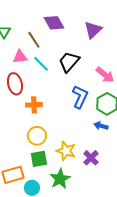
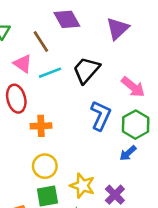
pink triangle: (20, 57) -> (23, 64), turned 42
cyan line: (41, 64) -> (50, 73), turned -66
blue arrow: (101, 126) -> (128, 153), turned -56

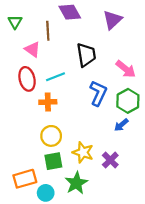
brown line: (41, 42) -> (48, 31), turned 30
black trapezoid: (86, 70) -> (86, 55), turned 130
cyan line: (50, 73) -> (56, 77), moved

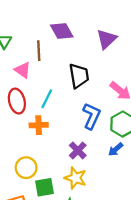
cyan line: (56, 77) -> (47, 99), turned -42
yellow circle: (51, 136) -> (26, 168), moved
purple cross: (110, 160) -> (78, 150), moved

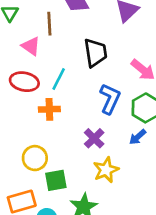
red ellipse: (17, 101) -> (24, 82), turned -65
yellow star: (75, 178) -> (106, 170), moved, turned 30

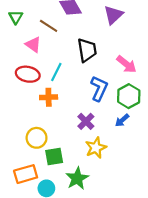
brown line: (49, 24) -> (49, 26), turned -54

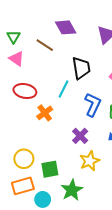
pink triangle: (33, 45) -> (17, 59), moved
cyan line: (56, 72) -> (63, 89), moved
orange cross: (49, 97) -> (45, 113), turned -35
yellow circle: (37, 138) -> (24, 159), moved

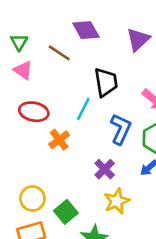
green square: (50, 169) -> (66, 212), turned -30

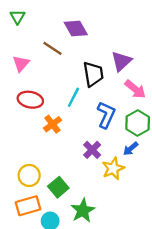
purple triangle: (138, 39) -> (121, 61), moved
green triangle: (19, 42) -> (17, 17), moved
pink triangle: (23, 70) -> (21, 64), turned 36
yellow star: (117, 201) -> (113, 168), moved

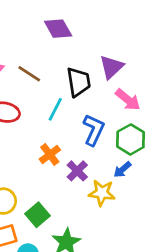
brown line: (52, 48) -> (29, 74), moved
orange cross: (52, 124) -> (50, 155), moved
yellow star: (113, 168) -> (102, 193), turned 30

